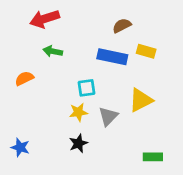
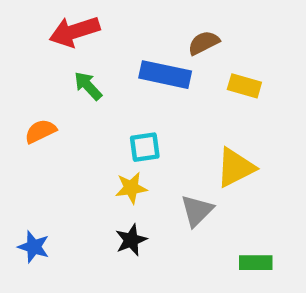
green arrow: (53, 51) -> (88, 86), turned 36
blue rectangle: (112, 57) -> (165, 75), moved
gray triangle: (108, 116) -> (197, 211), moved

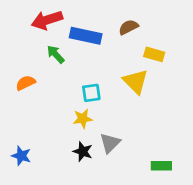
blue rectangle: (165, 75) -> (86, 36), moved
yellow triangle: (235, 167) -> (136, 81), moved, turned -48
gray triangle: (197, 211) -> (110, 143), moved
black star: (131, 240) -> (83, 151), turned -30

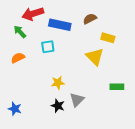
green arrow: (56, 54) -> (20, 32), moved
cyan square: (91, 93) -> (48, 47), moved
green rectangle: (161, 166) -> (117, 87), moved

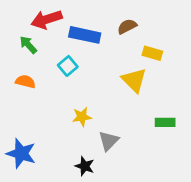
cyan square: (48, 47) -> (68, 66), turned -32
orange semicircle: (18, 58) -> (25, 81), turned 40
black star: (58, 106) -> (85, 166), moved
blue star: (15, 109) -> (21, 153), size x1.5

